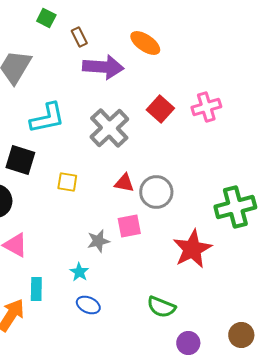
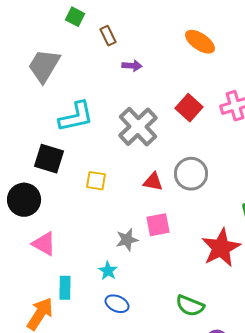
orange ellipse: (145, 43) -> (200, 42), moved
purple arrow: (103, 67) -> (132, 66), size x0.5
gray circle: (156, 192) -> (191, 174), moved

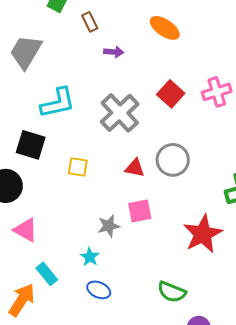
orange ellipse: (200, 42) -> (165, 28), moved
cyan rectangle: (65, 288) -> (47, 274), turned -40

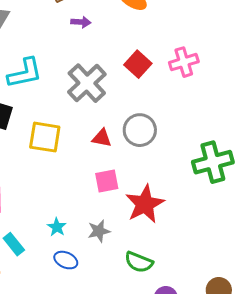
yellow square: (78, 167) -> (45, 137), size x1.6
gray star: (109, 226) -> (99, 231), moved
red star: (203, 234) -> (145, 204), moved

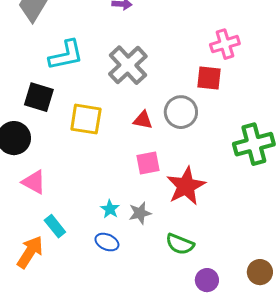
red square: (138, 64) -> (209, 78), moved, turned -36
cyan star: (57, 227) -> (110, 209), moved

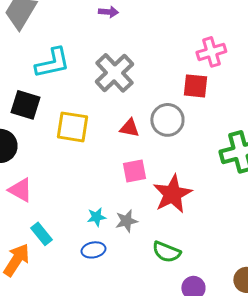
cyan star: (110, 209) -> (96, 217), turned 30
blue ellipse: (107, 242) -> (93, 250), turned -35

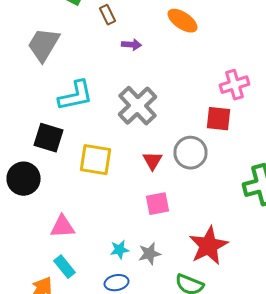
red triangle: (129, 128) -> (152, 161), turned 50
pink triangle: (20, 190) -> (62, 227), moved, turned -32
red star: (172, 194) -> (208, 246), moved

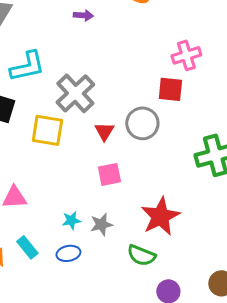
gray cross: (138, 106) -> (75, 93), moved
cyan rectangle: (64, 267) -> (27, 247), moved

